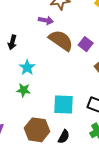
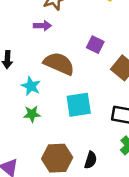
brown semicircle: (61, 40) -> (59, 64), moved
cyan square: (63, 105) -> (79, 105), moved

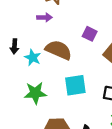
cyan star: (31, 86) -> (33, 58), moved
green star: (32, 114) -> (35, 93), size x1.5

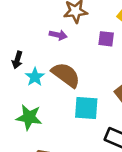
purple square: (90, 34) -> (106, 39), moved, turned -32
cyan square: (75, 85) -> (86, 108), moved

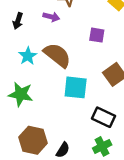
purple square: (106, 39) -> (97, 35), moved
black arrow: (17, 60) -> (18, 21), moved

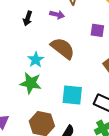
cyan star: (28, 56) -> (36, 60), moved
cyan square: (76, 87) -> (72, 95), moved

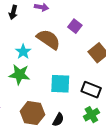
purple square: (97, 30) -> (75, 26), moved, turned 32

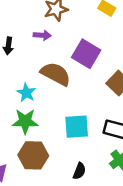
purple square: (75, 26) -> (86, 54), size x1.6
brown hexagon: (32, 113) -> (33, 155), moved

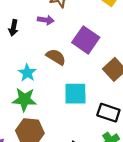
brown semicircle: (56, 74) -> (56, 57), size x0.7
cyan square: (77, 127) -> (75, 94), moved

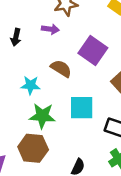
cyan star: (27, 73) -> (30, 85), turned -30
green star: (24, 100) -> (42, 116), moved

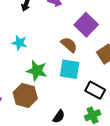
brown semicircle: (61, 68) -> (69, 45), moved
cyan star: (30, 85) -> (19, 43), moved

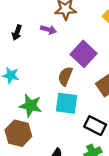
brown semicircle: (69, 45) -> (65, 76), turned -108

